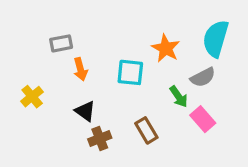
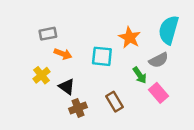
orange arrow: (80, 69) -> (63, 54), turned -54
yellow cross: (32, 97) -> (42, 75), moved

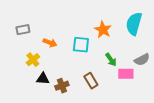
gray rectangle: (48, 34) -> (23, 30), moved
gray semicircle: (159, 60) -> (142, 60), moved
black triangle: (67, 87) -> (43, 79), moved, turned -32
pink rectangle: (159, 93) -> (126, 74), turned -49

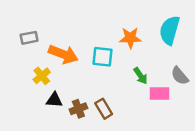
orange star: (103, 30) -> (130, 38), turned -30
orange arrow: (50, 43) -> (63, 54), size x1.6
gray semicircle: (142, 60) -> (180, 76), turned 77
brown rectangle: (91, 81) -> (104, 109), moved

